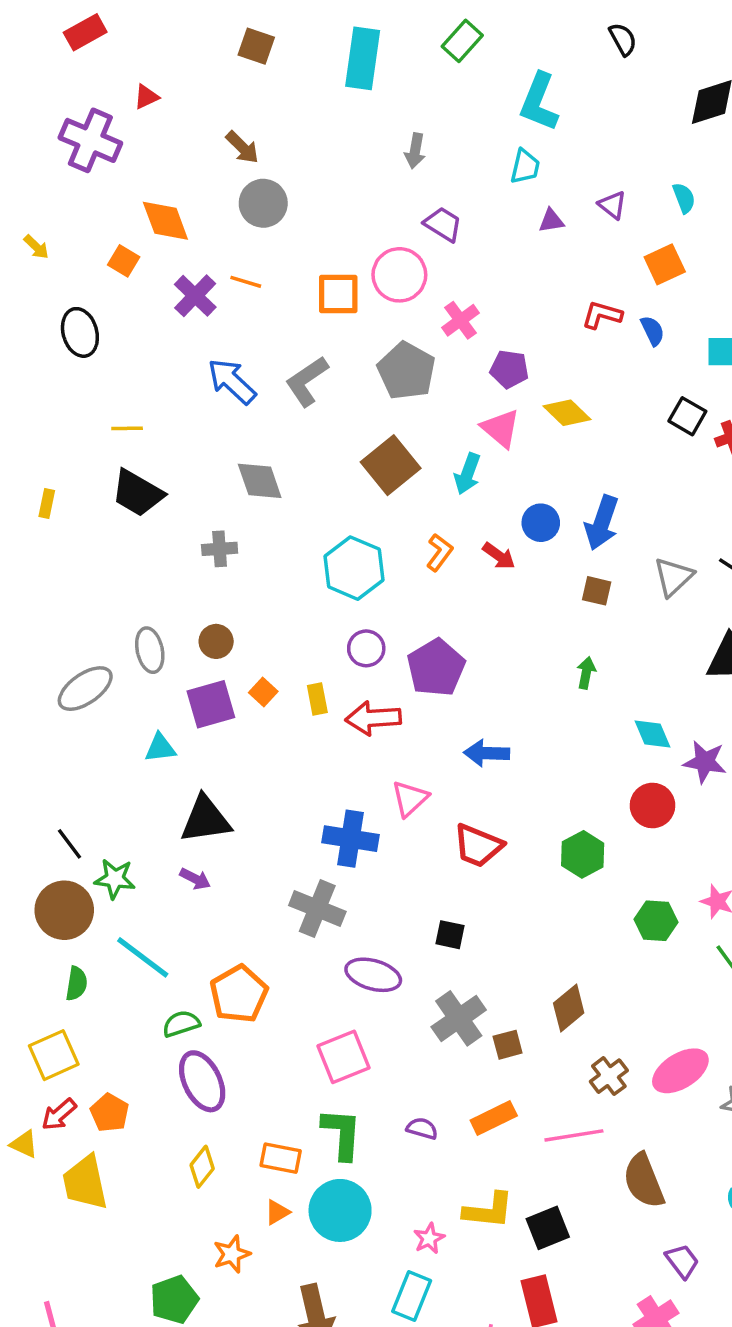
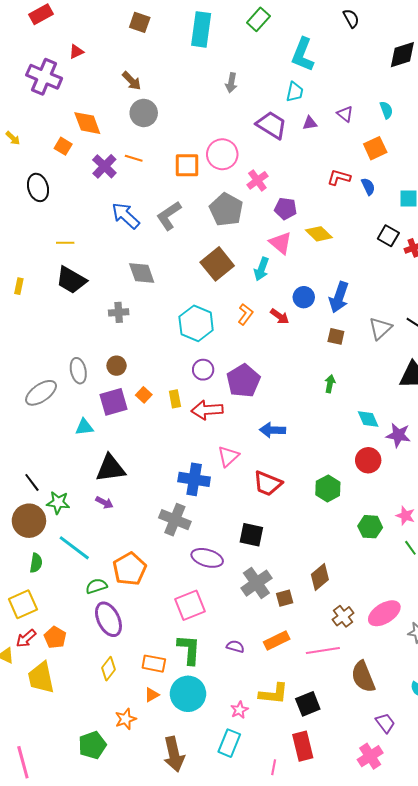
purple trapezoid: (443, 224) -> (272, 125), moved, size x1.4
black square: (450, 935) -> (251, 535), size x1.4

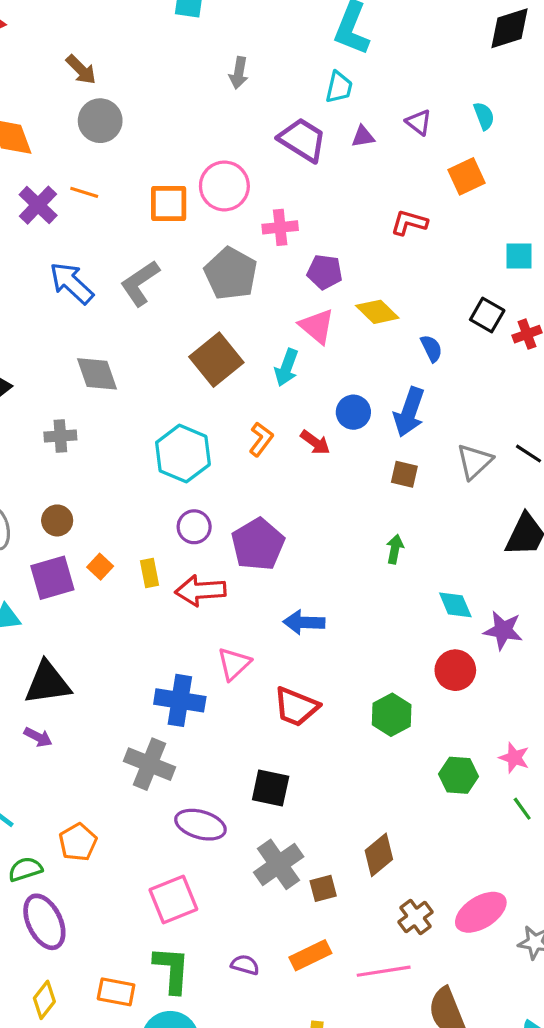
pink cross: (257, 180) -> (280, 227), turned 30
blue semicircle: (368, 186) -> (431, 348), moved
orange pentagon: (130, 569) -> (78, 842), size x0.7

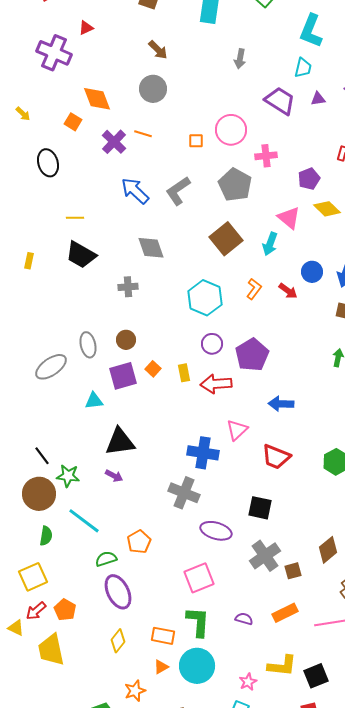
brown arrow: (81, 70) -> (158, 50), moved
orange square: (169, 203) -> (196, 141), size x0.6
purple pentagon: (325, 272) -> (309, 179), moved, turned -30

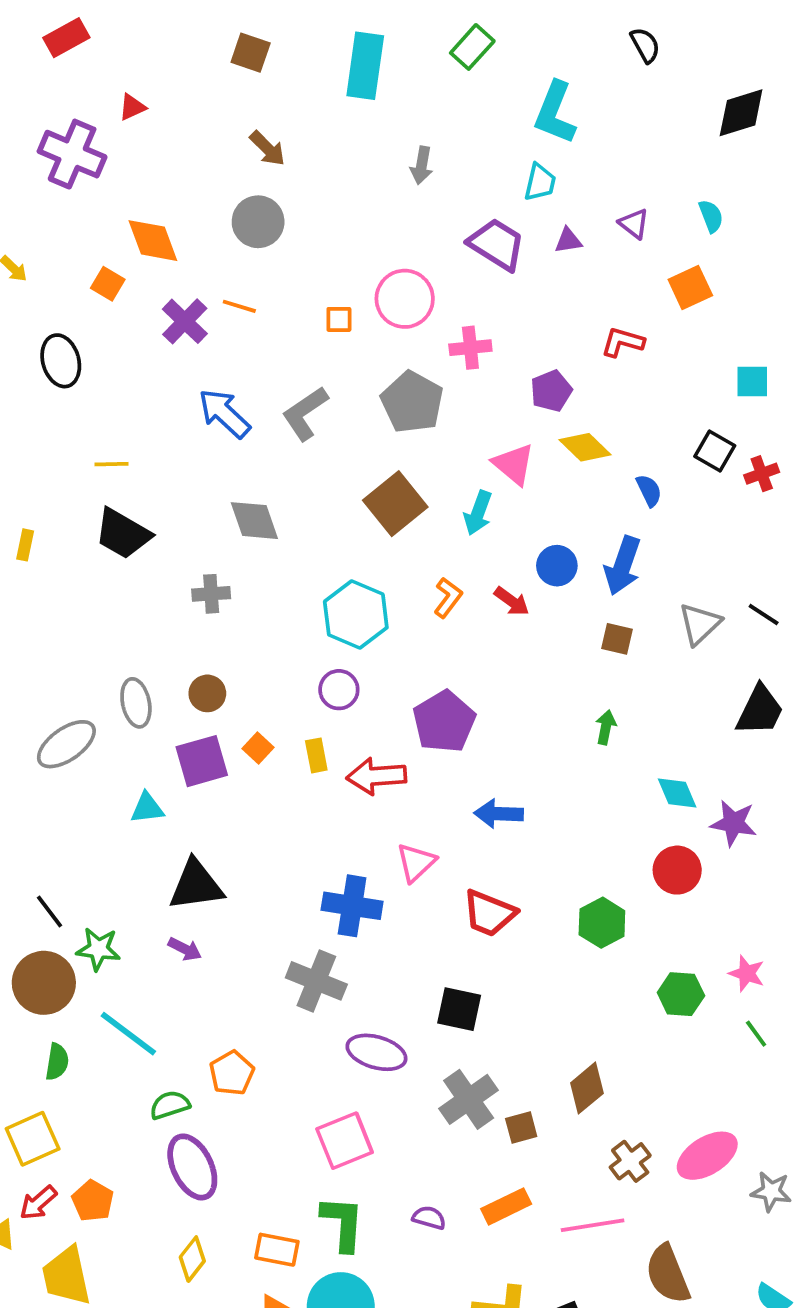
purple circle: (212, 344) -> (339, 690), moved

